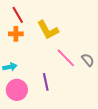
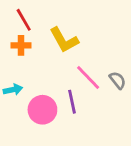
purple line: (46, 82) -> (72, 102), moved
pink circle: (17, 90) -> (42, 110), moved

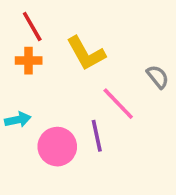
gray semicircle: (118, 80) -> (158, 77), moved

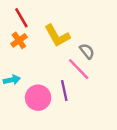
orange cross: (29, 61) -> (19, 40), turned -35
gray semicircle: (158, 77) -> (87, 51), moved

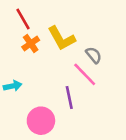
orange cross: (19, 40) -> (31, 43), moved
pink circle: (38, 98) -> (41, 121), moved

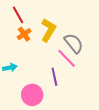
yellow L-shape: (62, 38) -> (48, 30), turned -120
gray semicircle: (94, 55) -> (74, 43), size x1.5

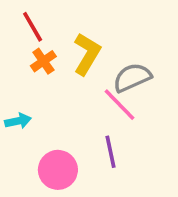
gray semicircle: (74, 43) -> (132, 77), turned -75
purple line: (54, 77) -> (110, 152), moved

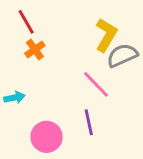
yellow L-shape: (87, 54) -> (106, 35), moved
gray semicircle: (132, 77) -> (122, 55), moved

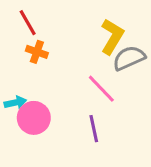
orange cross: (35, 49) -> (37, 52), turned -36
pink circle: (47, 137) -> (34, 118), moved

